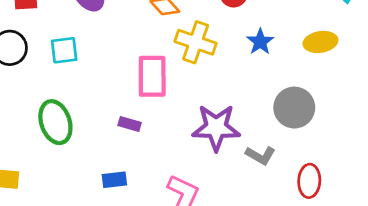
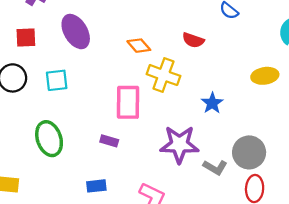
blue star: (260, 42) -> (212, 103), moved
gray circle: (294, 108) -> (249, 152), moved

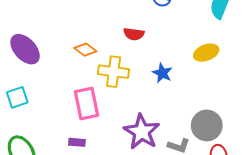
blue star: (212, 103) -> (162, 73), moved
purple star: (179, 144) -> (142, 132), turned -30

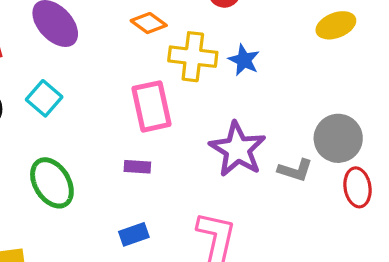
blue star: (162, 73) -> (244, 60), moved
cyan square: (17, 97) -> (44, 98), turned -30

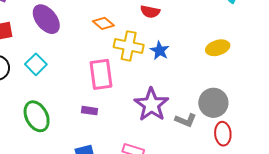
yellow ellipse: (336, 25) -> (218, 48), moved

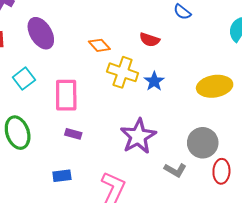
yellow ellipse: (218, 48) -> (215, 86), size x1.4
pink rectangle: (101, 74) -> (66, 95), moved
gray L-shape: (186, 120) -> (175, 170), moved
red ellipse: (223, 134) -> (221, 171), moved

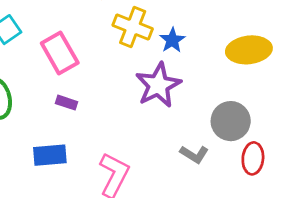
pink rectangle: (66, 95) -> (60, 53), turned -32
purple star: (138, 136) -> (158, 85), moved
blue rectangle: (62, 176) -> (50, 155), size x1.4

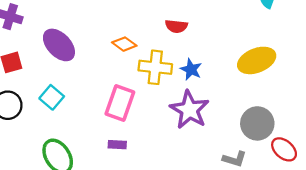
pink rectangle: (60, 53) -> (120, 103), moved, turned 64
red ellipse: (253, 158) -> (284, 149), turned -40

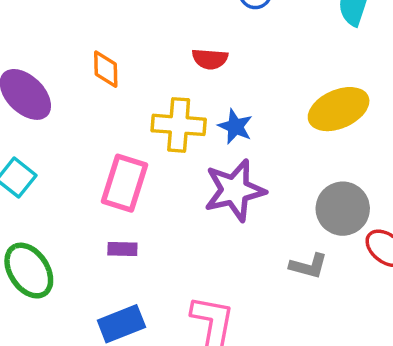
orange diamond: (124, 44) -> (106, 69), moved, turned 55
purple star: (189, 110) -> (235, 190), turned 30

